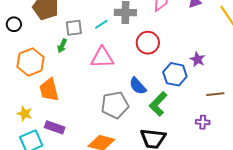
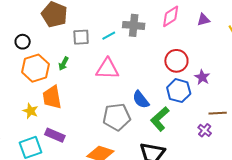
black circle: (14, 24) -> (23, 42), moved
red circle: (148, 43) -> (176, 61), moved
green arrow: (62, 46) -> (64, 64), moved
yellow star: (25, 114) -> (30, 111), moved
purple cross: (203, 122) -> (205, 130), moved, turned 32

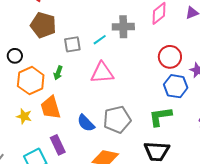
blue semicircle: (141, 100) -> (86, 123), moved
yellow star: (30, 111) -> (24, 116), moved
green L-shape: (160, 119) -> (160, 116), turned 40
purple rectangle: (55, 135) -> (58, 145), turned 48

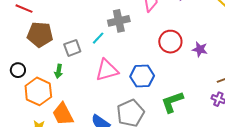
green arrow: (58, 73) -> (59, 71), moved
blue hexagon: (176, 86) -> (142, 76), moved

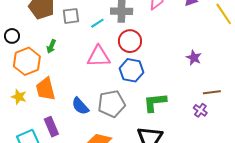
red circle: (170, 42) -> (130, 41), moved
gray square: (72, 48) -> (71, 16), moved

